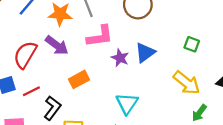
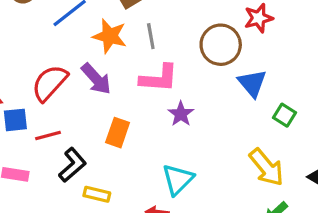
blue triangle: (145, 52) -> (252, 83), moved, turned -45
orange rectangle: (79, 79) -> (118, 133), turned -54

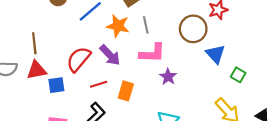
red line: (48, 136) -> (99, 84), moved

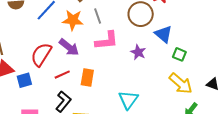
green square: (238, 75) -> (179, 54), moved
purple star: (168, 77) -> (138, 52), moved

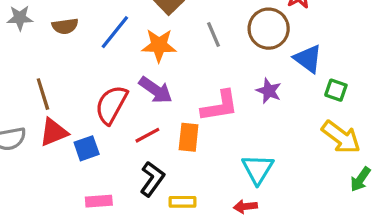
gray line: (98, 16) -> (214, 35), moved
pink L-shape: (107, 41) -> (220, 106), moved

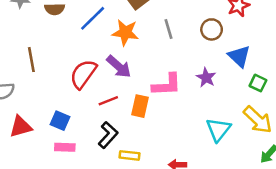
brown circle: (269, 29) -> (212, 29), size x0.7
red triangle: (54, 132) -> (21, 127), moved
blue square: (87, 148) -> (60, 121), moved, turned 36
cyan triangle: (258, 169) -> (218, 130), moved

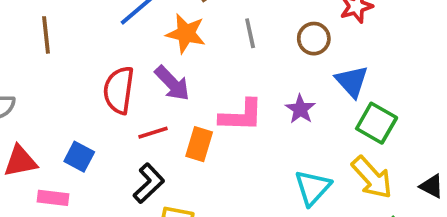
brown line: (31, 60) -> (46, 35), moved
red semicircle: (83, 74) -> (119, 90), turned -32
green square: (258, 83) -> (377, 123), size x1.5
pink rectangle: (65, 147) -> (53, 198), moved

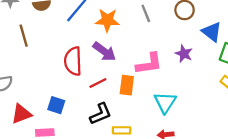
black L-shape: (149, 183) -> (101, 114), turned 30
cyan triangle: (313, 188) -> (165, 102), moved

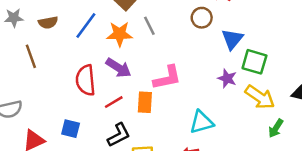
gray line: (146, 13) -> (149, 26), moved
blue triangle: (212, 32) -> (232, 39), turned 35
purple star: (184, 54) -> (227, 78), moved
cyan triangle: (165, 102) -> (201, 122), moved, turned 45

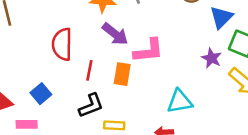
purple arrow: (118, 68) -> (115, 34), moved
red line: (114, 102) -> (89, 70), turned -54
blue square: (71, 129) -> (41, 94), turned 30

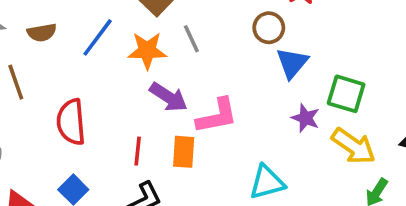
blue triangle: (221, 17) -> (292, 63), moved
red semicircle: (62, 44) -> (71, 122), moved

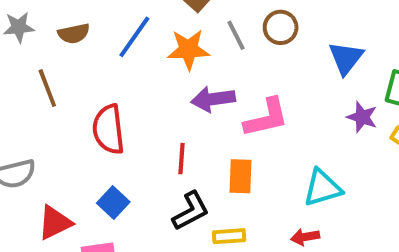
brown circle: (269, 28) -> (281, 27), moved
purple arrow: (168, 97) -> (213, 99), turned 141
orange rectangle: (184, 152) -> (241, 176), moved

